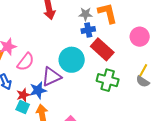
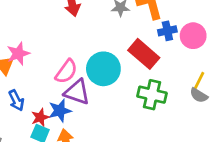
blue cross: (88, 30) -> (167, 31), moved
pink semicircle: (26, 62) -> (66, 71), moved
purple triangle: (51, 77) -> (77, 92), turned 45

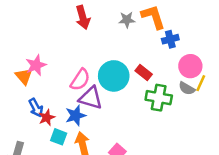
pink circle: (193, 36) -> (190, 66), moved
red rectangle: (144, 54) -> (144, 73), moved, size x0.6
gray semicircle: (199, 95) -> (187, 88), moved
red star: (40, 117) -> (47, 117), moved

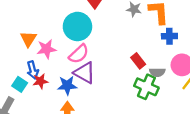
pink star: (36, 65) -> (46, 49), moved
cyan circle: (114, 76) -> (77, 26), moved
gray semicircle: (187, 88) -> (157, 72), moved, turned -42
cyan square: (59, 137) -> (20, 84), moved

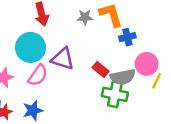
gray semicircle: (157, 72) -> (123, 77), size x1.5
purple triangle: (85, 73) -> (63, 59), moved

